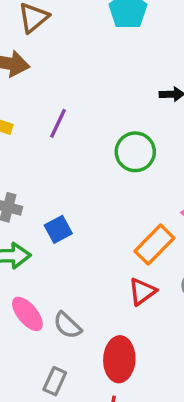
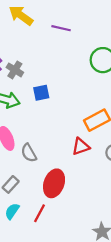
purple line: (58, 123) -> (61, 28), turned 60

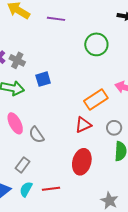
red ellipse: (54, 183) -> (82, 162), moved
red line: (39, 213) -> (51, 189), turned 60

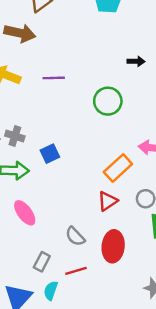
gray semicircle: (36, 135) -> (75, 236), moved
red line: (51, 189) -> (76, 271), moved

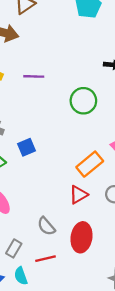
cyan semicircle: (51, 291) -> (21, 276), turned -42

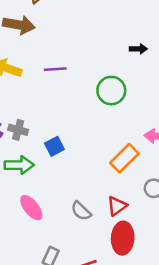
red triangle: (78, 195) -> (117, 206), moved
gray semicircle: (46, 226) -> (81, 211), moved

